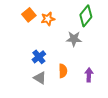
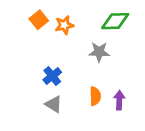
green diamond: (86, 16) -> (115, 21), turned 50
orange semicircle: (63, 71) -> (95, 96), moved

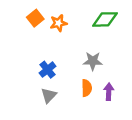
gray star: (99, 52) -> (93, 61), moved
gray triangle: (54, 104) -> (49, 95), turned 42

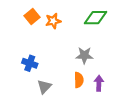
blue cross: (47, 70) -> (30, 63), moved, turned -32

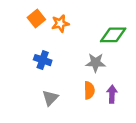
green diamond: (95, 18) -> (113, 35), moved
blue cross: (30, 63) -> (43, 60), moved

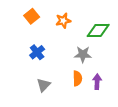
orange star: (60, 24) -> (63, 21), moved
blue cross: (43, 60) -> (37, 52), turned 32

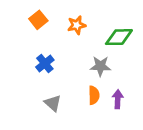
gray triangle: (44, 85) -> (53, 103), turned -32

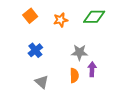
green diamond: (119, 37) -> (94, 17), moved
purple arrow: (118, 99) -> (92, 69), moved

